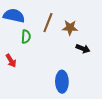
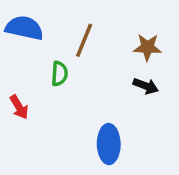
brown star: (70, 28) -> (147, 47), moved
green semicircle: (26, 37) -> (59, 74), moved

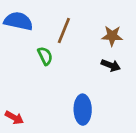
green semicircle: (59, 74) -> (45, 56), turned -30
red arrow: (19, 107) -> (14, 118), moved, turned -30

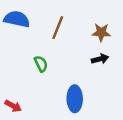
green semicircle: (45, 56) -> (41, 64), moved
black arrow: (111, 65) -> (100, 59), turned -35

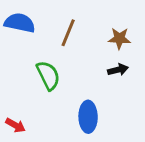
green semicircle: (41, 64) -> (48, 75), size x1.5

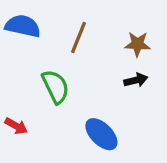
blue ellipse: (88, 117) -> (101, 134), turned -44
red arrow: (15, 125) -> (16, 126), moved

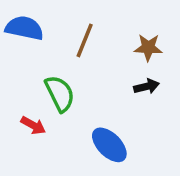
red arrow: (16, 126) -> (33, 125), moved

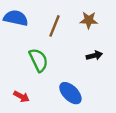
brown star: (148, 48) -> (89, 20), moved
red arrow: (33, 125) -> (21, 97), moved

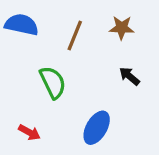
black arrow: (94, 56) -> (129, 76), turned -126
blue ellipse: (70, 93) -> (97, 128), turned 75

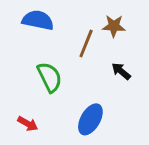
blue semicircle: (22, 25) -> (38, 20), moved
brown line: (75, 36) -> (86, 44), moved

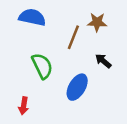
blue ellipse: (90, 119) -> (77, 87), moved
red arrow: (28, 124) -> (24, 106), turned 70

